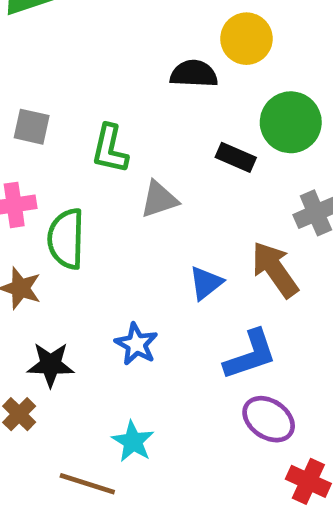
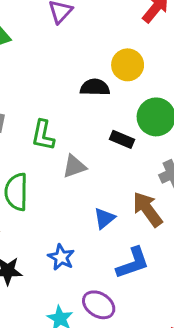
purple ellipse: (269, 419) -> (99, 305), moved

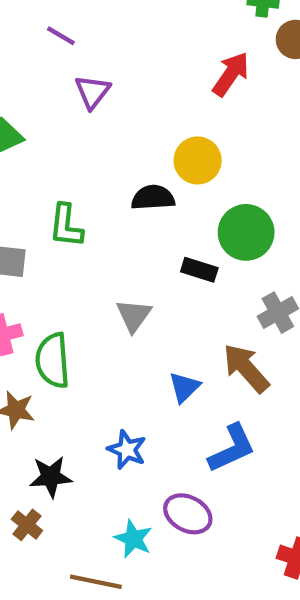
green L-shape: (43, 135) -> (66, 226), moved
gray triangle: (74, 166) -> (134, 315), turned -30

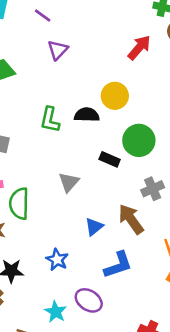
green L-shape: (66, 226) -> (50, 120), moved

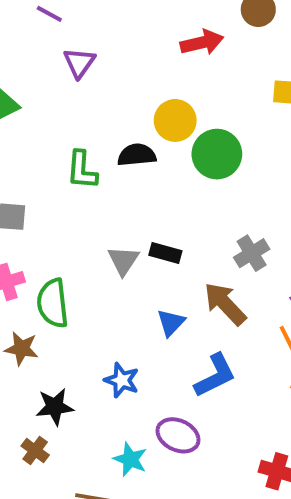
red arrow: (139, 48) -> (202, 42), turned 44
green circle: (139, 140) -> (217, 154), moved
black rectangle: (110, 159) -> (165, 253), moved

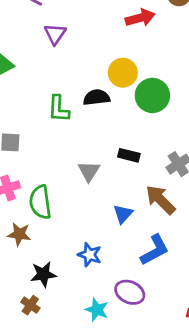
black rectangle: (165, 253) -> (129, 155), moved

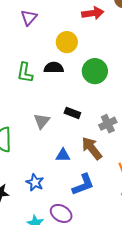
yellow circle: (123, 73) -> (67, 42), moved
blue triangle: (123, 214) -> (63, 155), turned 42

